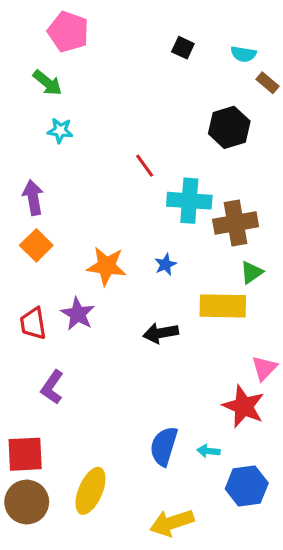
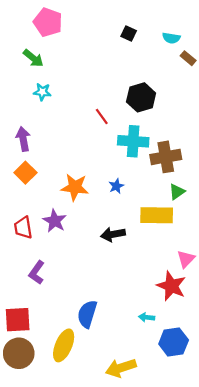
black hexagon: (229, 127) -> (141, 97), moved
blue semicircle: (164, 446) -> (87, 314), moved

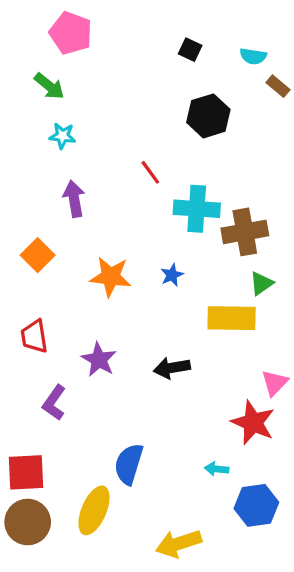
black hexagon: (141, 97) -> (208, 116), moved
purple arrow: (23, 139) -> (74, 199), moved
purple star: (55, 221) -> (99, 360), moved
black arrow: (113, 234) -> (172, 368), moved

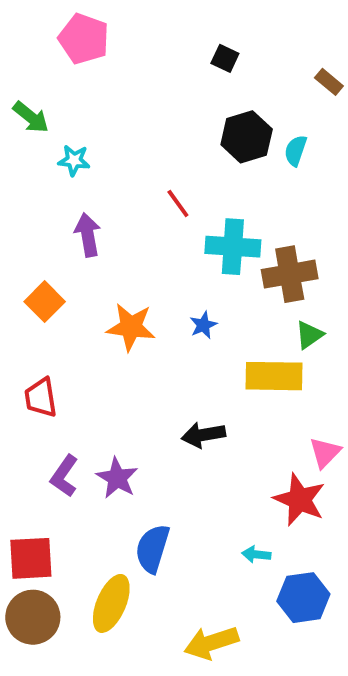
cyan semicircle: (253, 56) -> (296, 151), moved, turned 100
green arrow: (49, 86) -> (31, 117), moved
brown rectangle: (278, 86) -> (329, 82), moved
purple star: (99, 360) -> (117, 478), moved

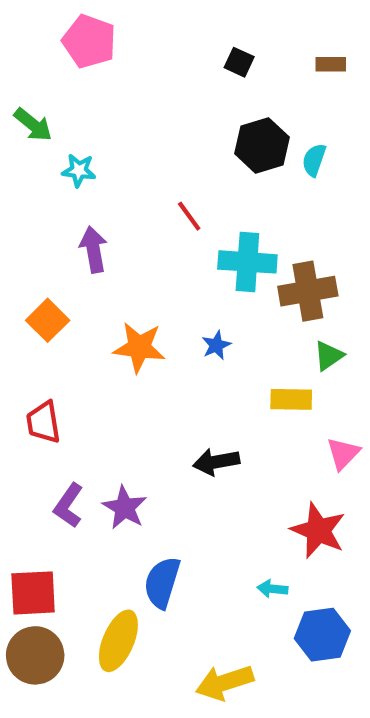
brown rectangle: (329, 82) -> (331, 64), moved, turned -40
yellow rectangle: (274, 376) -> (291, 399), size x0.7
pink triangle: (325, 452) -> (343, 453), moved

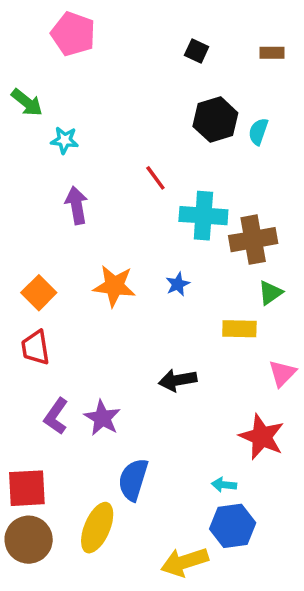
orange square: (48, 320) -> (39, 293), moved
blue hexagon: (322, 635) -> (233, 526), moved

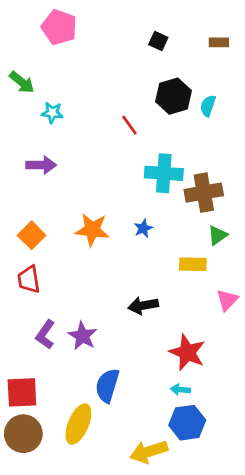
red line: (155, 178) -> (129, 125), moved
purple arrow: (77, 205) -> (41, 165), moved, turned 100
red star: (262, 437) -> (187, 352), moved

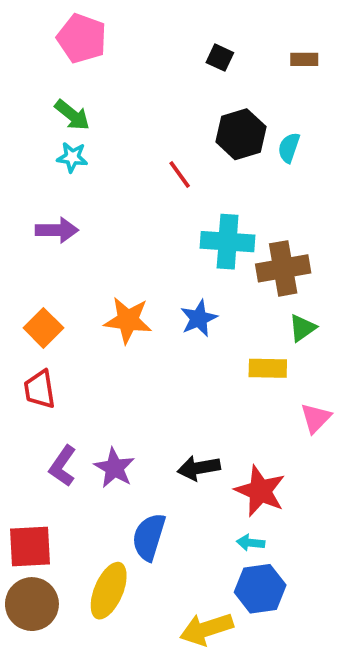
green arrow: (22, 82) -> (72, 115), moved
blue star: (143, 228) -> (199, 318), size x1.4
black arrow: (143, 306) -> (199, 468), moved

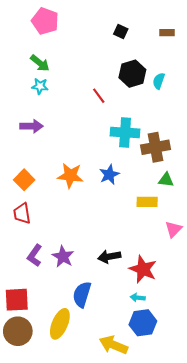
green triangle: (302, 328) -> (166, 180), turned 42
yellow arrow: (206, 629) -> (113, 345), turned 40

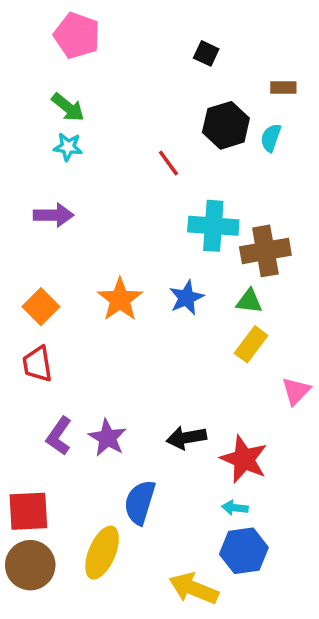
brown rectangle: (167, 33) -> (283, 88), moved
orange star: (70, 176) -> (120, 299), turned 30
green triangle: (166, 180) -> (249, 301), moved
yellow rectangle: (147, 202) -> (251, 344), turned -54

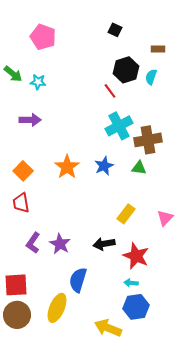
pink pentagon: (77, 35) -> (43, 37), moved
green arrow: (68, 107) -> (13, 74), moved
red line: (168, 163) -> (110, 91), moved
cyan cross: (213, 226) -> (119, 126), turned -32
yellow rectangle: (251, 344) -> (126, 214), moved

